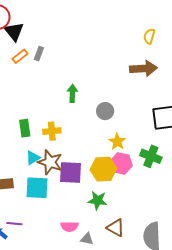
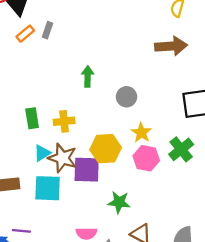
green cross: (151, 156) -> (181, 149), turned 30
yellow hexagon: (103, 169) -> (106, 149), moved

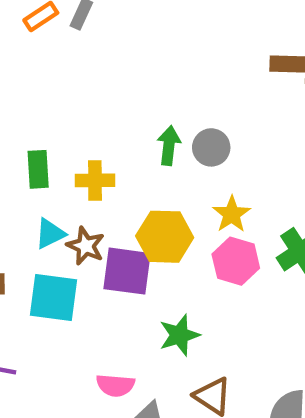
green arrow: (88, 76) -> (169, 146), moved
brown star: (62, 158) -> (86, 246), size x0.7
green star: (119, 202) -> (179, 335), turned -30

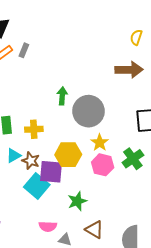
green arrow: (169, 146) -> (62, 96), moved
gray circle: (211, 147) -> (88, 111), size x1.8
cyan square: (54, 298) -> (37, 186), moved, turned 35

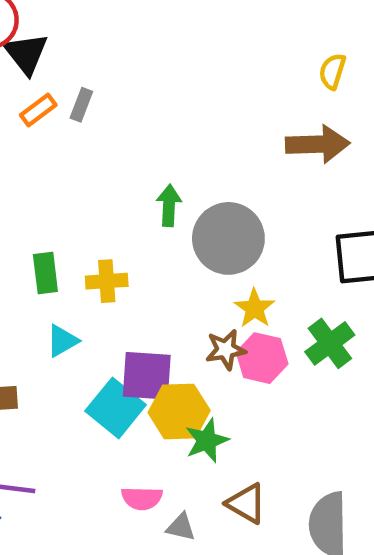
yellow hexagon: (68, 155) -> (179, 411), moved
brown star: (31, 161) -> (226, 350), moved, turned -30

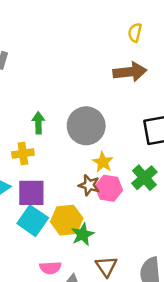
green arrow: (169, 205) -> (38, 123), moved
brown star: (226, 350) -> (89, 185), turned 30
purple square: (147, 376) -> (31, 193), moved
brown triangle: (246, 503) -> (106, 266), turned 30

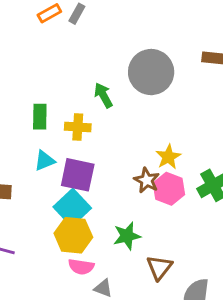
green arrow: (38, 123) -> (103, 95), turned -40
gray circle: (86, 126) -> (151, 72), moved
yellow hexagon: (67, 220) -> (73, 235), moved
brown triangle: (106, 266) -> (159, 267), moved

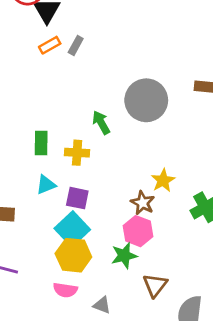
purple square: (78, 175) -> (77, 198), size x0.7
pink hexagon: (169, 189) -> (138, 231), moved
pink semicircle: (81, 267) -> (65, 290), moved

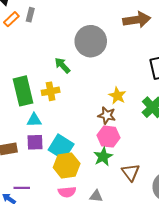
green rectangle: (41, 143) -> (23, 91), size x1.6
cyan triangle: (46, 185) -> (34, 120), turned 35
purple square: (77, 198) -> (35, 142), moved

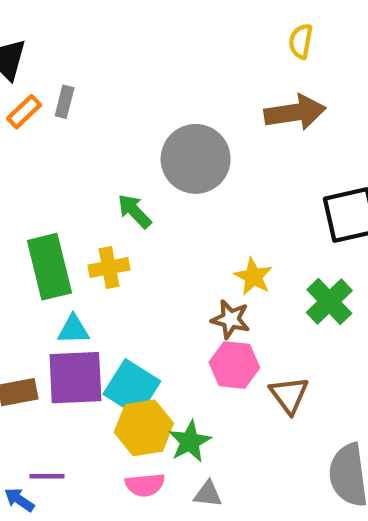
purple square: (35, 142) -> (75, 378), size x1.6
green star: (103, 157) -> (190, 441), moved
brown triangle: (131, 172) -> (289, 395), moved

